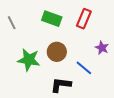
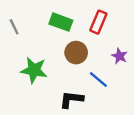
brown circle: (57, 52) -> (76, 53), moved

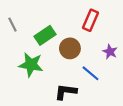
green rectangle: (61, 22) -> (45, 35), moved, turned -54

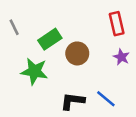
red rectangle: (91, 20) -> (117, 24), moved, turned -36
blue line: (91, 73) -> (106, 99), moved

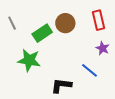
brown circle: (77, 53) -> (65, 23), moved
blue line: (106, 99) -> (89, 70), moved

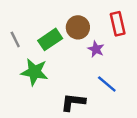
gray line: (12, 23) -> (15, 39), moved
purple star: (103, 48) -> (96, 49), moved

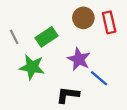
brown circle: (78, 27) -> (83, 18), moved
purple star: (96, 49) -> (79, 59), moved, size x1.5

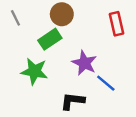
brown circle: (83, 18) -> (62, 14), moved
gray line: (14, 37) -> (15, 18), moved

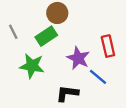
gray line: (15, 18) -> (13, 32), moved
red rectangle: (117, 24) -> (108, 46), moved

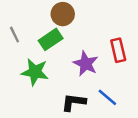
blue line: (98, 77) -> (107, 97), moved

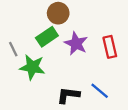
gray line: (14, 35) -> (13, 49), moved
purple star: (86, 64) -> (76, 44), moved

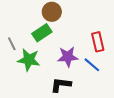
purple star: (76, 44) -> (68, 57), moved, turned -30
blue line: (100, 91) -> (92, 65), moved

